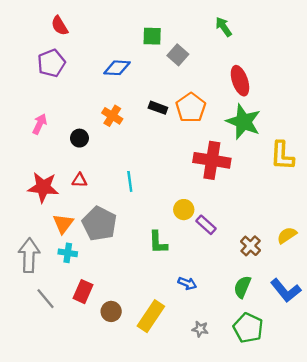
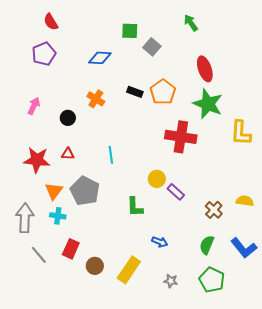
yellow semicircle: (287, 235) -> (245, 201), turned 42

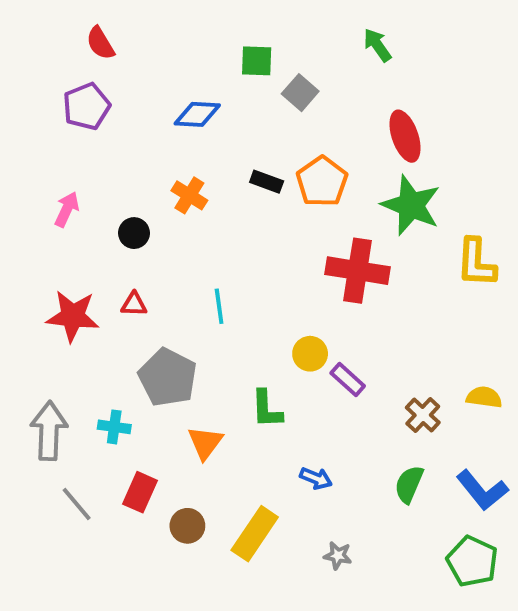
orange triangle: (54, 191) -> (205, 443), moved
green pentagon: (212, 280) -> (472, 561), moved

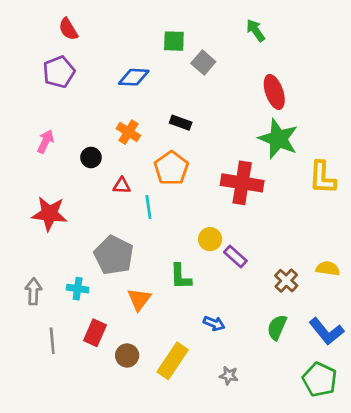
orange pentagon: (322, 182) -> (171, 168), moved
red triangle: (134, 304) -> (122, 186), moved
gray arrow: (49, 431) -> (33, 291), size x0.7
gray line: (77, 504) -> (52, 341), turned 35

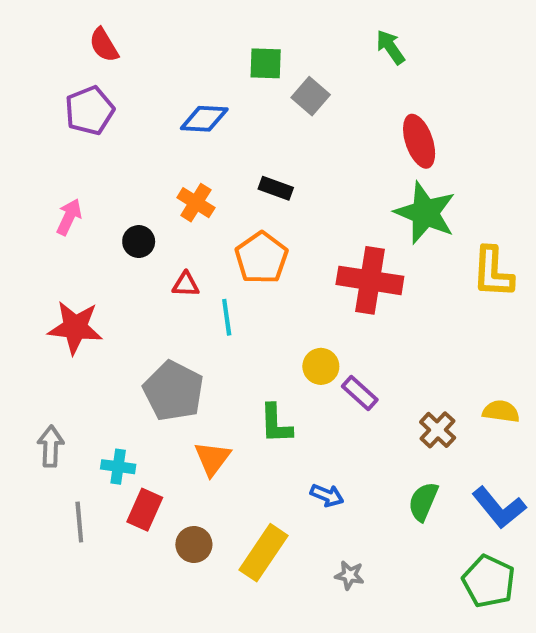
cyan cross: (78, 289) -> (118, 467), moved

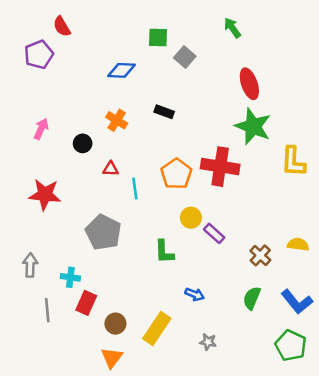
purple pentagon: (90, 110) -> (39, 55), moved
orange pentagon: (261, 258) -> (176, 174), moved
orange triangle: (212, 459) -> (112, 358), moved

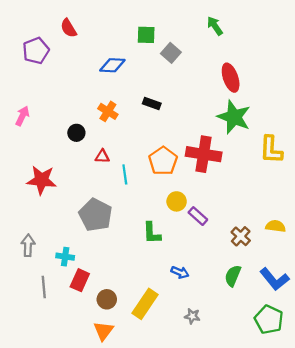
red semicircle: (62, 27) -> (69, 28), moved
pink arrow: (41, 129) -> (22, 116), moved

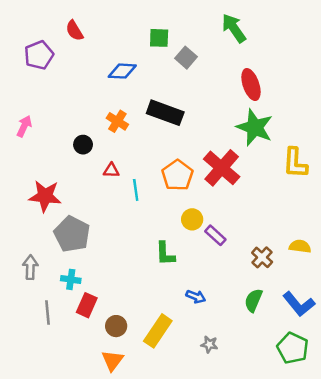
green arrow: (215, 26) -> (234, 28), size x1.4
black rectangle: (152, 104) -> (165, 113), size x1.8
red cross: (204, 154) -> (222, 168), turned 32
gray pentagon: (96, 215) -> (72, 234), moved

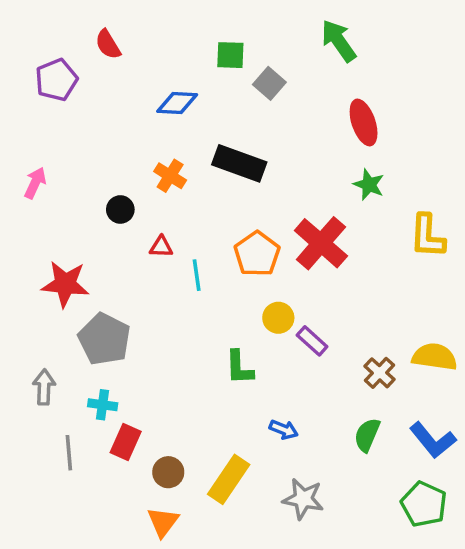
green star: (255, 127) -> (369, 185), size x0.6
yellow semicircle: (300, 246) -> (435, 357), size x1.4
gray star: (209, 344) -> (303, 499), size x1.6

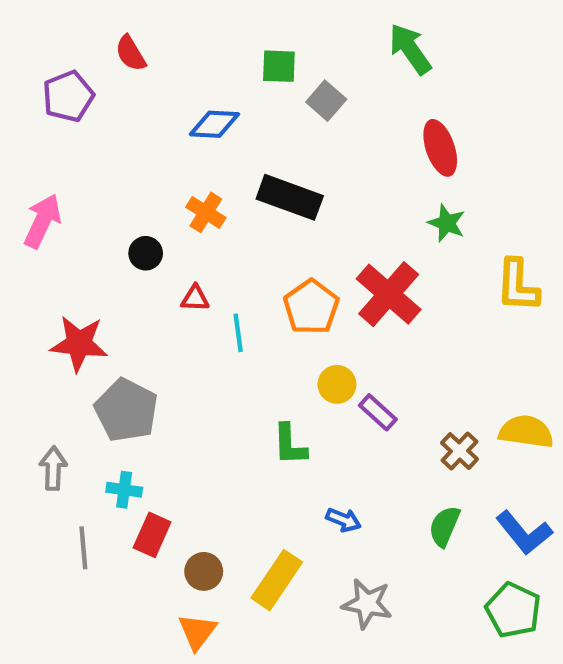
pink arrow: (35, 183) -> (42, 221), size x1.4

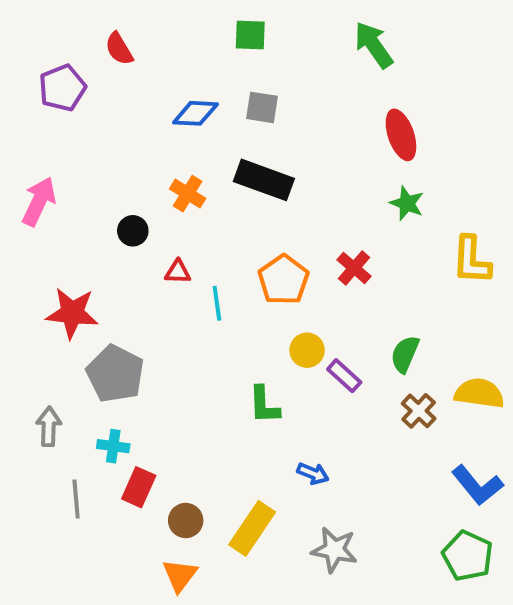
green square: (279, 66) -> (250, 35), moved
gray square: (326, 101) -> (262, 107), moved, turned -32
red cross: (389, 294) -> (354, 268), size x0.6
green semicircle: (444, 526) -> (405, 354), moved

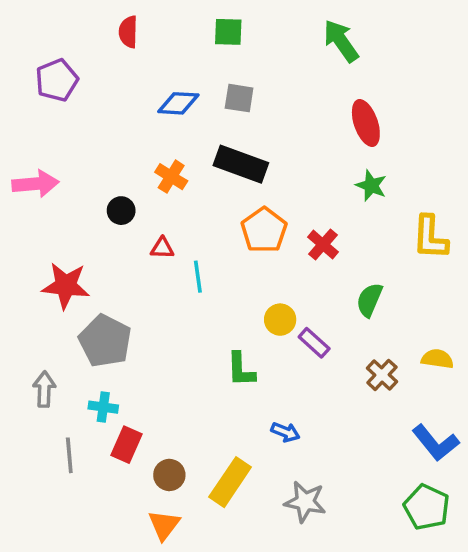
red semicircle: (119, 49) -> (128, 32), moved, turned 32
pink arrow: (39, 201) -> (35, 184), turned 60
orange pentagon: (284, 280) -> (264, 230), moved
green semicircle: (405, 354) -> (369, 300), moved
yellow semicircle: (479, 393) -> (437, 359), size x0.7

